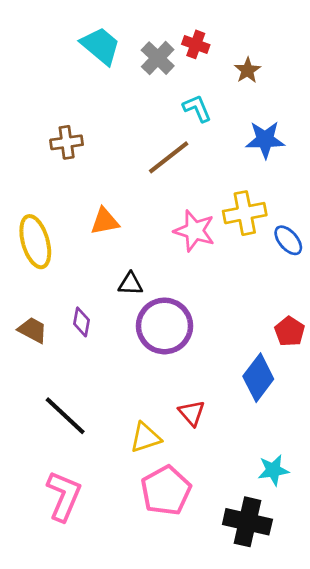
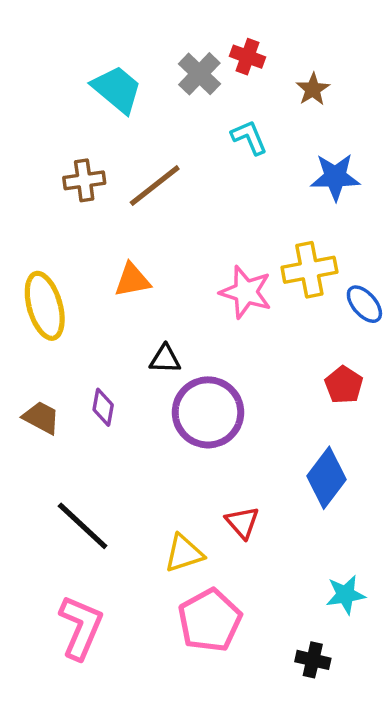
cyan trapezoid: (101, 46) -> (117, 89), moved
brown line: (169, 157) -> (155, 186), moved
red pentagon: (290, 331) -> (344, 385), moved
black cross: (247, 522) -> (313, 660), size x0.6

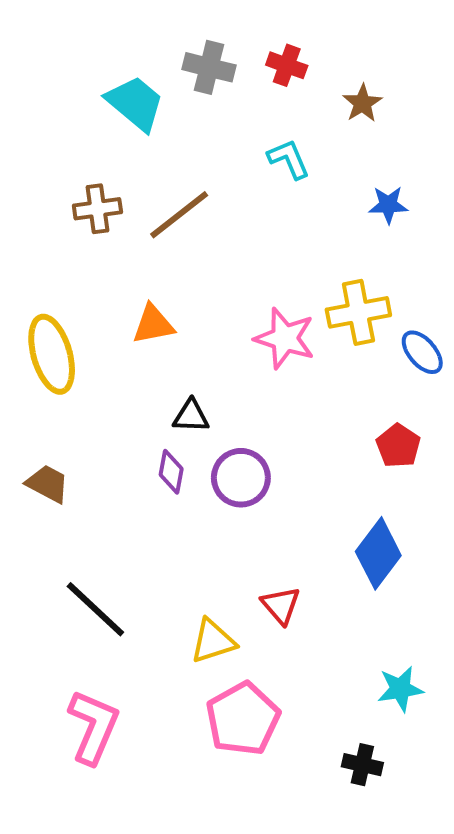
gray cross: (199, 74) -> (209, 67), moved, turned -30
blue star: (335, 177) -> (388, 205), size x0.7
purple diamond: (103, 407) -> (171, 472), moved
purple circle: (208, 412) -> (241, 478), size x0.7

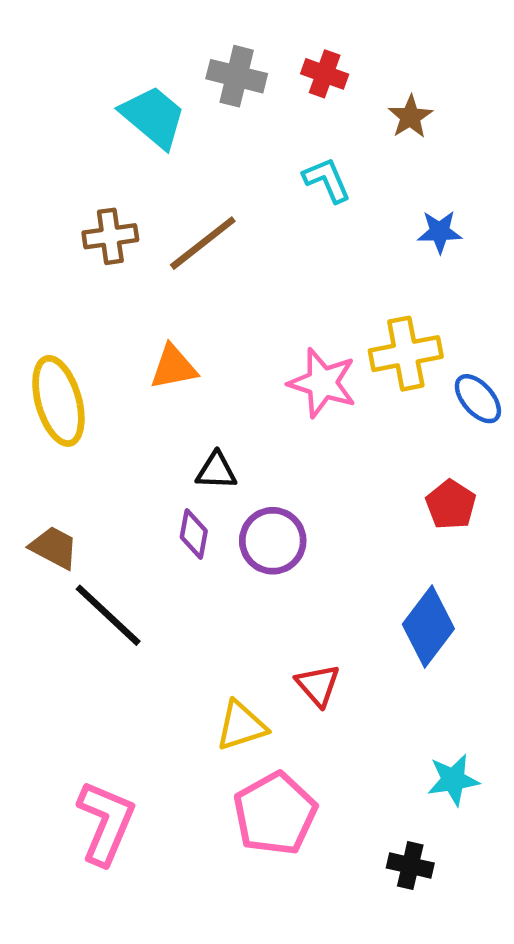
black line: (95, 609) -> (108, 615), moved

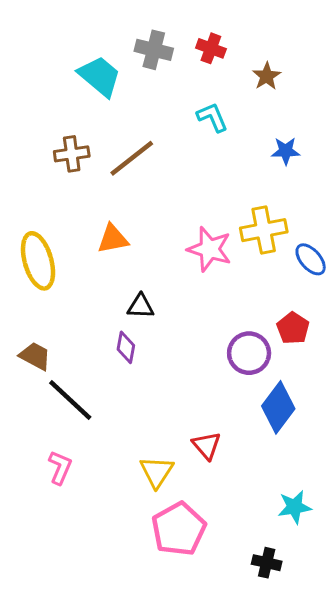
purple circle: (273, 541) -> (249, 353), moved
yellow triangle: (241, 726) -> (157, 472), turned -39
pink L-shape: (106, 823) -> (60, 467), moved, size x0.6

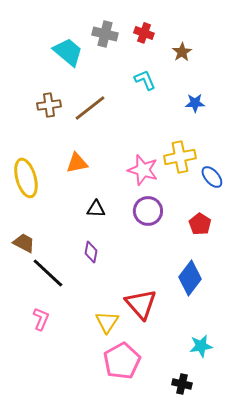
purple diamond: (126, 347) -> (91, 252), moved
purple circle: (249, 353) -> (148, 211), moved
red triangle: (207, 445) -> (141, 304), size x1.6

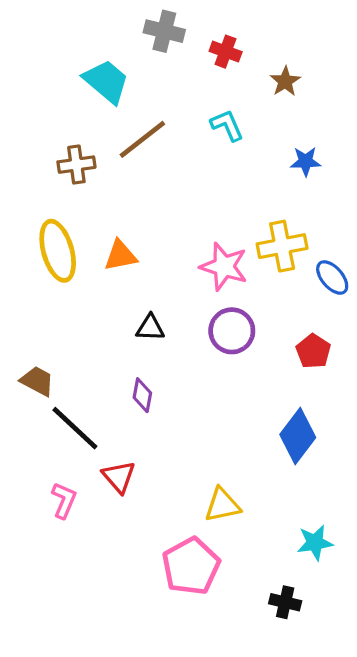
gray cross: (105, 34) -> (164, 31), moved
brown line: (90, 108) -> (142, 139), moved
yellow ellipse: (26, 178) -> (58, 251), moved
red triangle: (141, 304) -> (119, 477), moved, size x0.7
yellow triangle: (107, 322) -> (222, 505), moved, turned 45

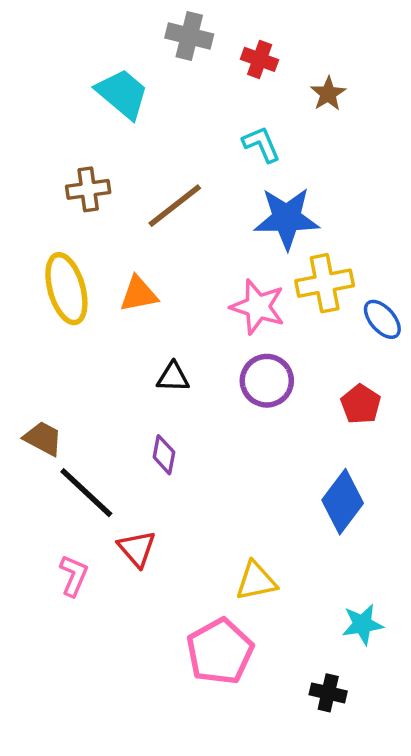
brown line: (142, 139) -> (175, 206), moved
blue star: (306, 161) -> (287, 218), moved, size x1.8

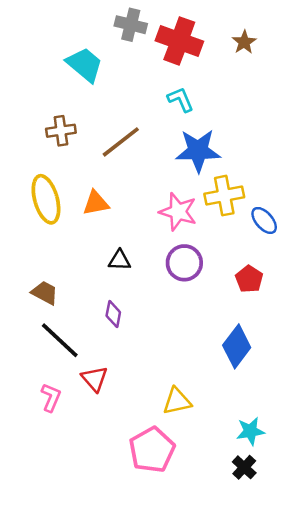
red cross: (260, 59) -> (179, 41), size x1.8
brown star: (328, 94) -> (244, 42), moved
brown trapezoid: (43, 438) -> (45, 293), moved
black cross: (328, 693) -> (244, 467), moved, turned 30

